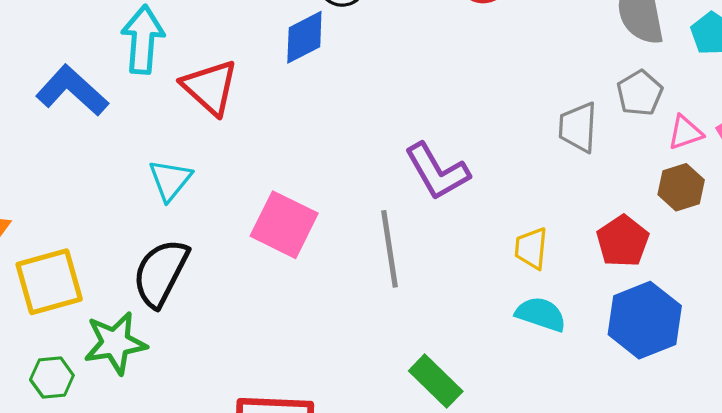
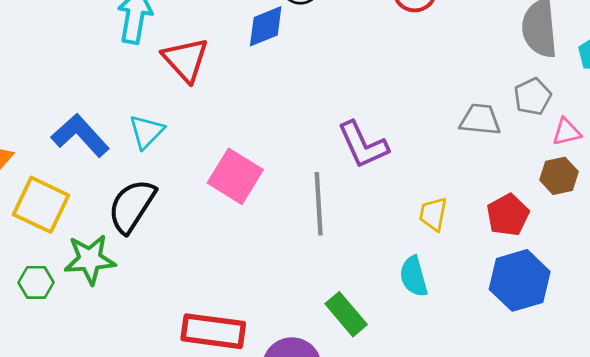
blue L-shape: (72, 90) -> (80, 135), moved
gray trapezoid: (578, 127) -> (480, 120), turned 87
yellow square: (49, 282) -> (41, 205), turned 36
cyan semicircle: (541, 314) -> (414, 276), moved, turned -129

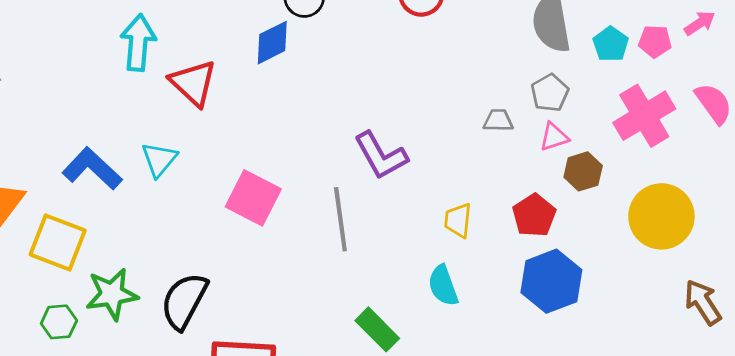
gray trapezoid: (480, 120) -> (498, 120), size x0.7
pink triangle: (566, 132) -> (554, 137), moved
black semicircle: (132, 206) -> (184, 301), moved

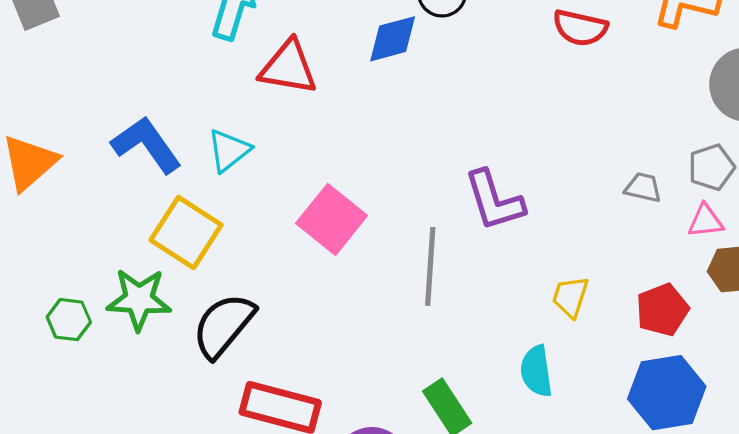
red triangle: (193, 83) -> (288, 67), turned -45
yellow square: (58, 243) -> (186, 233), moved

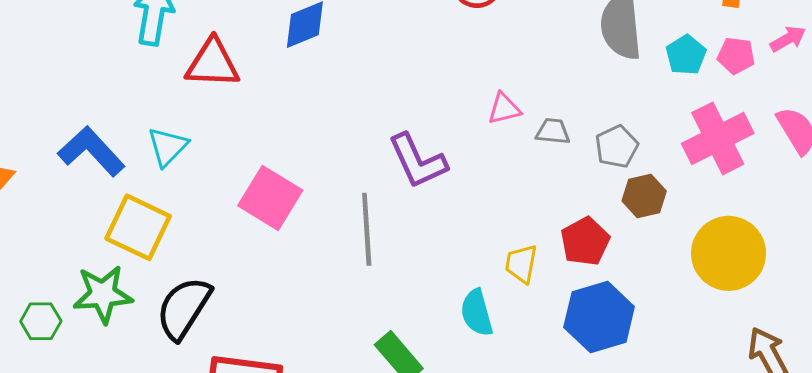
gray pentagon: (711, 167) -> (617, 147), moved
pink triangle: (705, 221) -> (504, 109), moved
yellow trapezoid: (570, 297) -> (521, 264), moved

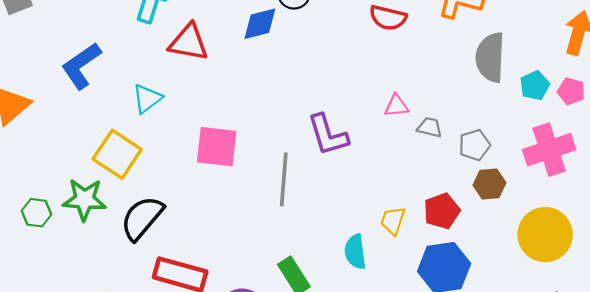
blue L-shape: (91, 151) -> (81, 66), moved, turned -90
pink square: (270, 198) -> (217, 147), turned -33

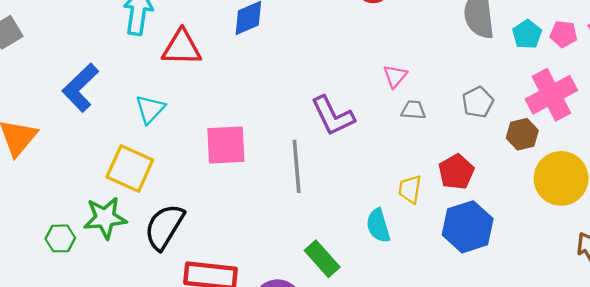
pink triangle: (396, 106) -> (395, 76), turned -35
gray trapezoid: (430, 127) -> (413, 110), moved
brown hexagon: (489, 184) -> (522, 134), moved

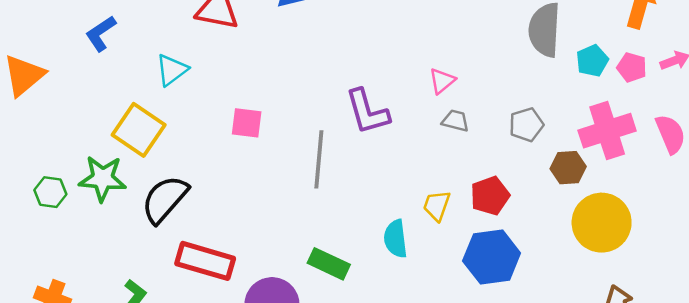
blue L-shape: (80, 88) -> (101, 33), size x0.7
pink square: (226, 145) -> (247, 123), size x0.7
green rectangle: (322, 259) -> (329, 264), turned -33

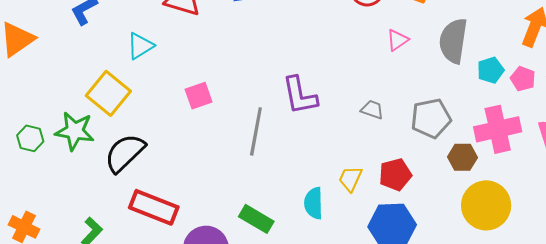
pink triangle: (442, 81) -> (398, 40), moved
pink square: (247, 123) -> (199, 96), turned -32
gray pentagon: (526, 125) -> (431, 118), size x1.4

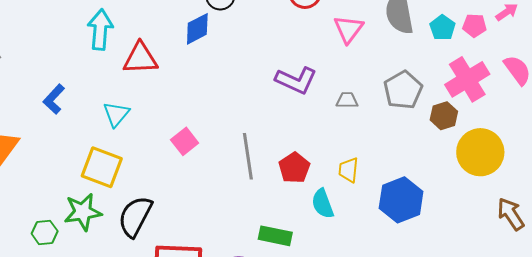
pink triangle: (398, 40) -> (348, 29), size x1.4
purple L-shape: (300, 96) -> (296, 80), moved, turned -36
red pentagon: (395, 175) -> (294, 168), moved

